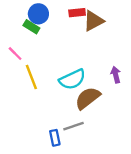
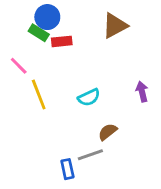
red rectangle: (77, 13) -> (62, 41), moved
cyan semicircle: (72, 79) -> (89, 97), size x0.7
brown semicircle: (88, 98) -> (108, 132), moved, size x0.6

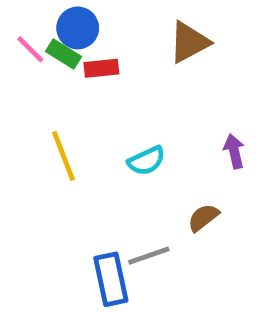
pink line: (19, 66) -> (30, 49), moved
brown semicircle: (108, 132) -> (203, 218), moved
blue rectangle: (67, 169) -> (111, 279), size x1.5

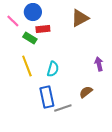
green rectangle: (63, 54) -> (30, 38), moved
cyan semicircle: (146, 161) -> (53, 69), moved, turned -49
blue rectangle: (111, 279) -> (47, 97), moved

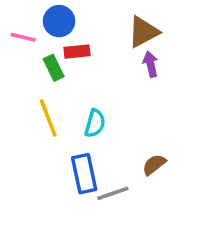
pink line: (13, 21) -> (23, 37), turned -32
green rectangle: (30, 38) -> (54, 68), turned 32
purple arrow: (99, 64) -> (151, 64), moved

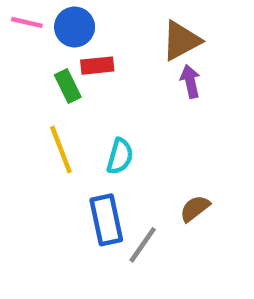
pink line: (23, 37) -> (27, 22), moved
gray line: (113, 193) -> (143, 245), turned -36

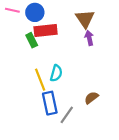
brown triangle: (181, 41) -> (85, 19), turned -36
red rectangle: (97, 66) -> (46, 31), size x1.5
yellow line: (61, 150) -> (40, 80), moved

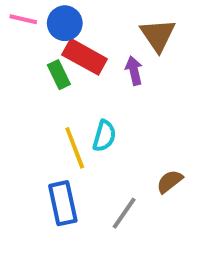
red rectangle: (46, 31) -> (85, 57), turned 35
purple arrow: (89, 38) -> (134, 71), moved
blue rectangle: (50, 103) -> (63, 203), moved

